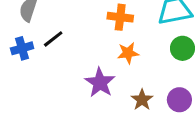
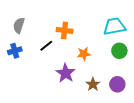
orange cross: (120, 17) -> (65, 30), moved
black line: (53, 39) -> (46, 46), moved

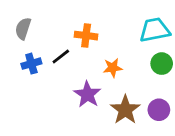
blue cross: (15, 51) -> (31, 64), moved
brown star: (93, 84) -> (125, 110), size x1.5

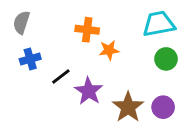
black line: (61, 57) -> (61, 76), moved
orange star: (113, 68) -> (109, 50), moved

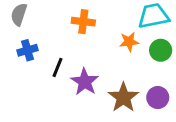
orange star: (109, 50) -> (129, 42), moved
black line: (61, 76) -> (58, 67), turned -30

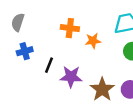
orange star: (129, 42) -> (93, 41), moved
purple star: (85, 82) -> (71, 77), turned -30

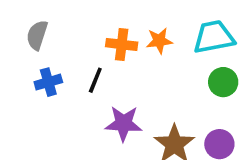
orange star: (93, 41) -> (159, 41), moved
black line: (49, 65) -> (95, 80), moved

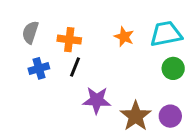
orange star: (159, 41) -> (124, 37), turned 30
orange cross: (122, 44) -> (69, 40), moved

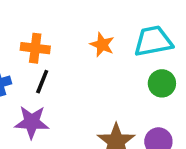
purple star: (97, 100) -> (32, 122), moved

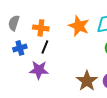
orange star: (102, 45) -> (79, 26), size x1.5

